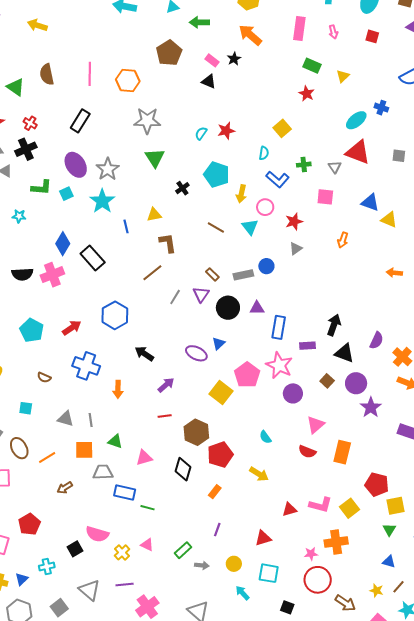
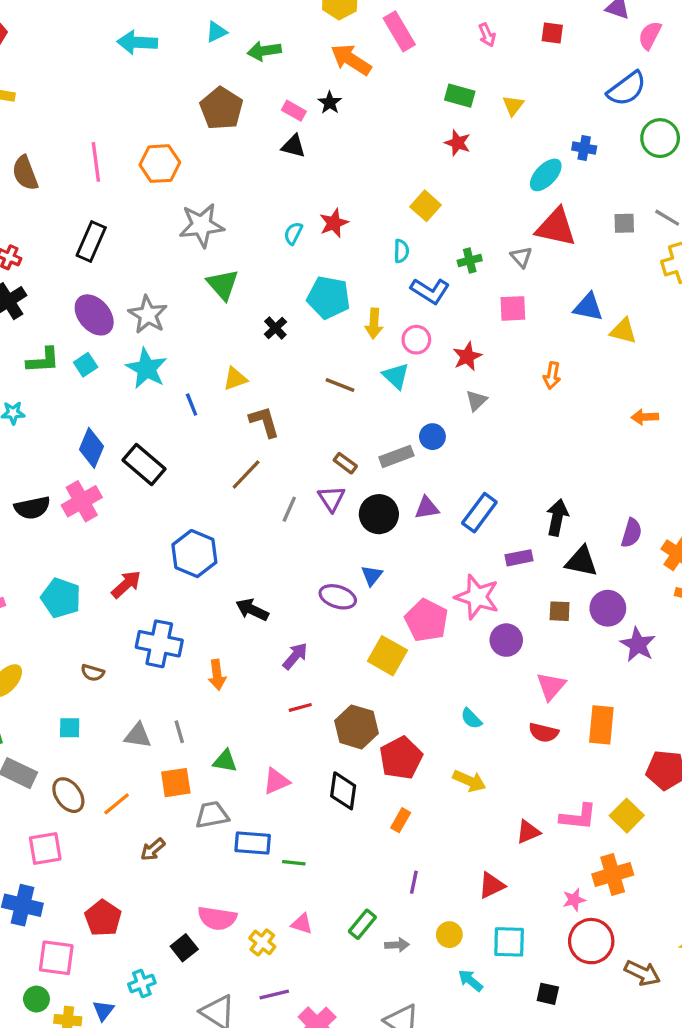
pink rectangle: (299, 29) -> (399, 31), moved, turned -30
blue rectangle: (279, 327) -> (479, 513), moved, turned 35
brown square: (327, 381) -> (560, 611), turned -32

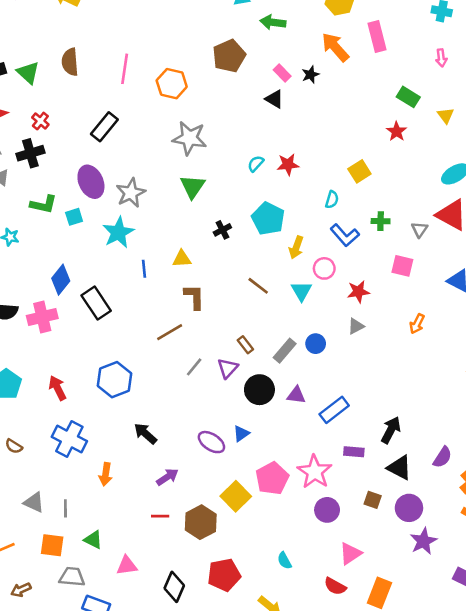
yellow triangle: (513, 105) -> (446, 115), turned -30
gray rectangle: (396, 456) -> (285, 351), turned -45
red arrow: (126, 584) -> (58, 388), turned -90
brown hexagon: (357, 727) -> (201, 522), moved

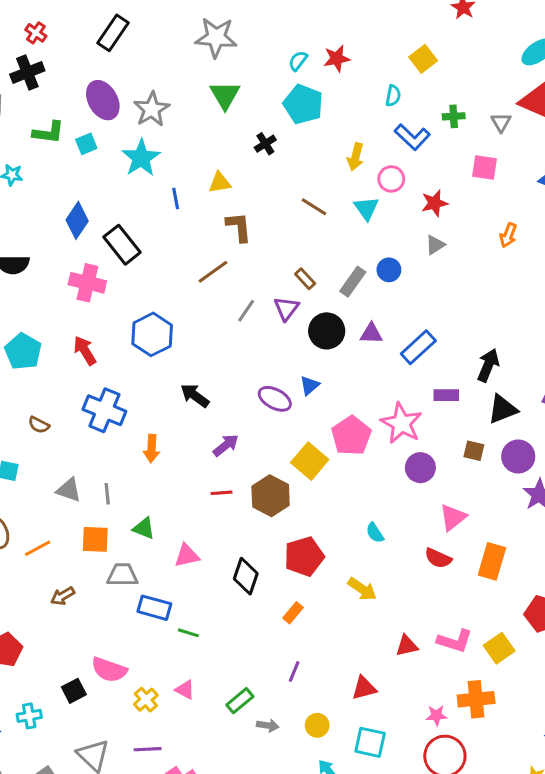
cyan pentagon: (268, 219) -> (303, 104), moved
pink cross: (42, 317) -> (87, 283), moved, turned 32
black triangle: (399, 468) -> (503, 409), turned -44

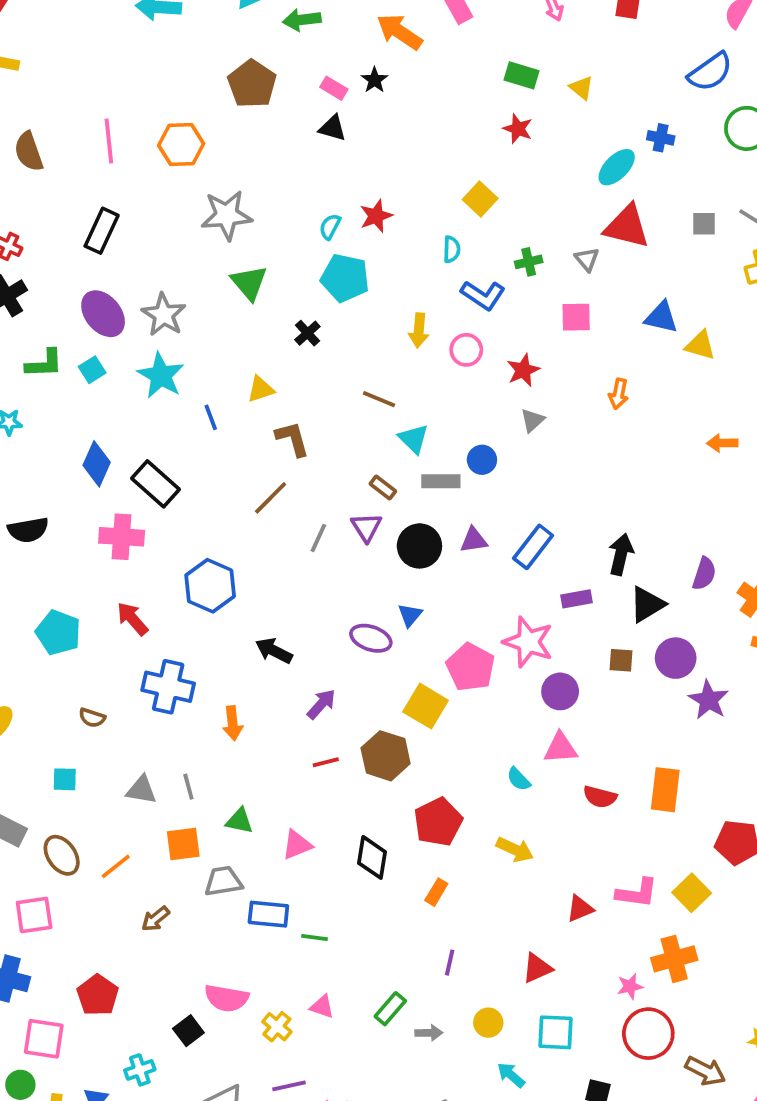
cyan triangle: (366, 208) -> (414, 439), moved
gray rectangle: (353, 282) -> (441, 481), turned 64
pink triangle: (453, 517) -> (561, 748), moved, turned 44

